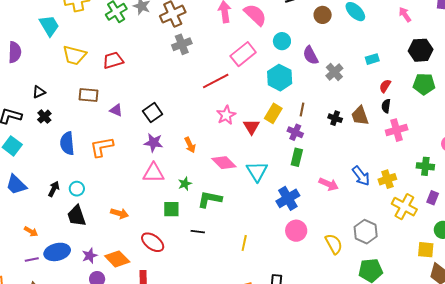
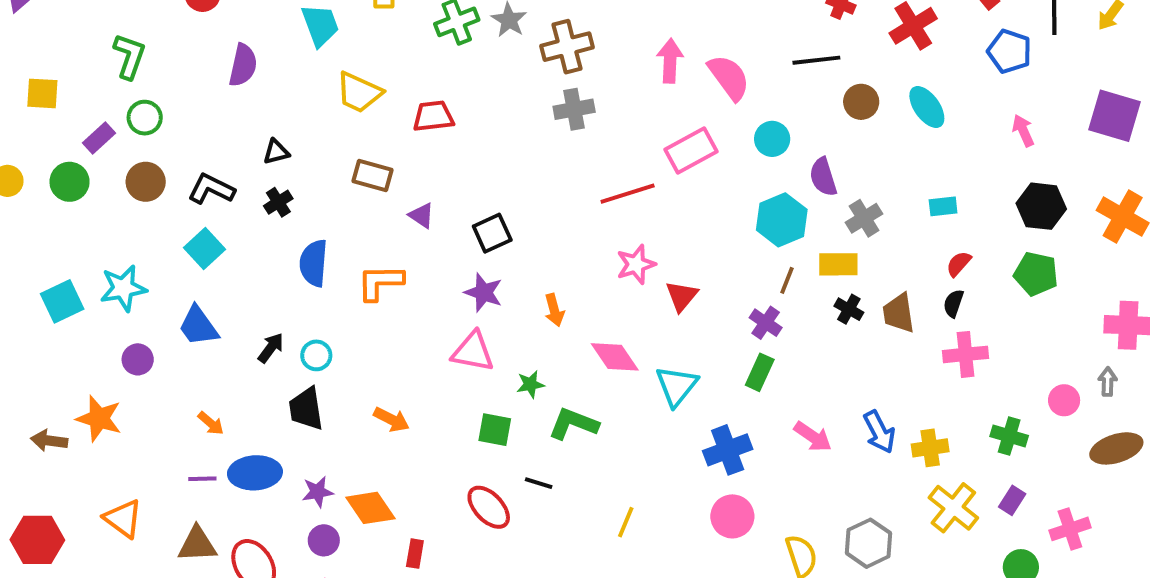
cyan hexagon: (280, 78) -> (782, 220), moved
yellow rectangle: (273, 113) -> (838, 264), moved, turned 48
red ellipse: (153, 242) -> (489, 507), moved

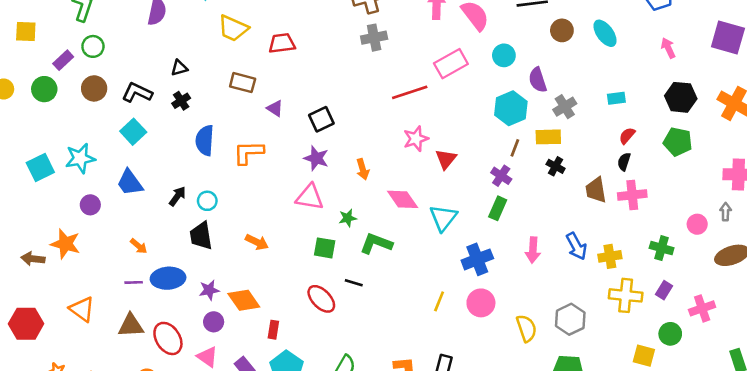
brown trapezoid: (899, 313) -> (596, 190), moved
pink arrow: (813, 437) -> (533, 250), turned 60
yellow cross: (953, 508) -> (626, 295), turned -32
yellow line: (626, 522) -> (439, 301), moved

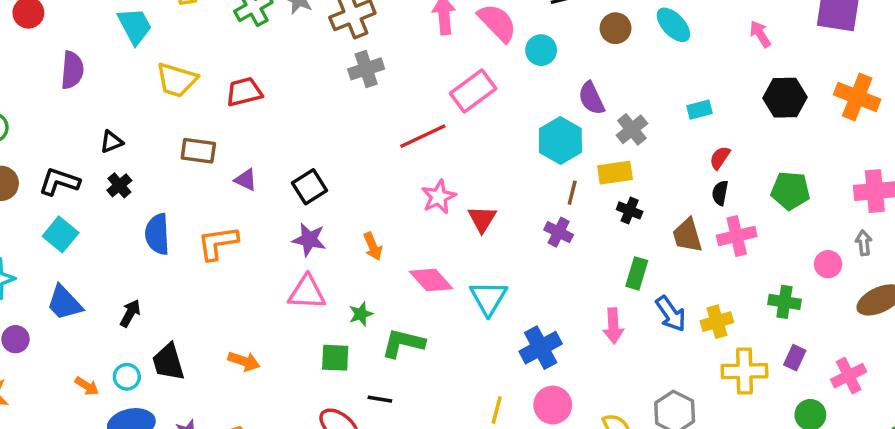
cyan circle: (504, 55) -> (541, 50), moved
green pentagon: (678, 142) -> (790, 191), moved
cyan circle: (207, 201) -> (127, 377), moved
green rectangle: (498, 208) -> (637, 273), moved

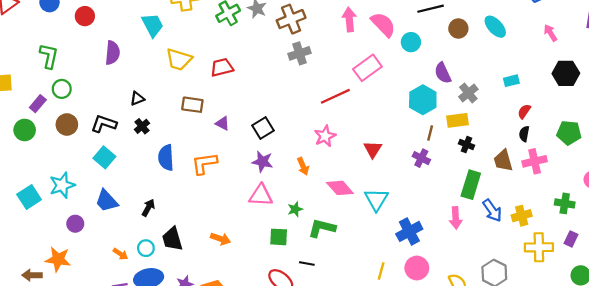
pink star: (439, 197) -> (325, 136), moved
green rectangle: (637, 273) -> (471, 185), size x1.4

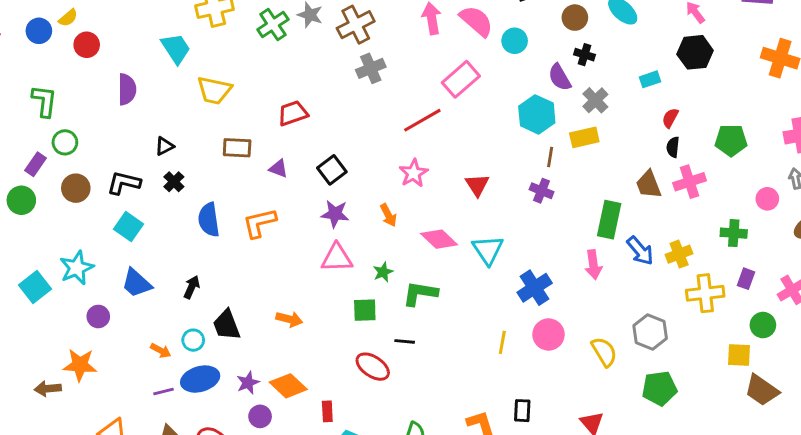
red trapezoid: (222, 67) -> (293, 113), moved
black hexagon: (566, 73) -> (695, 52), moved
black cross: (467, 145) -> (585, 55), moved

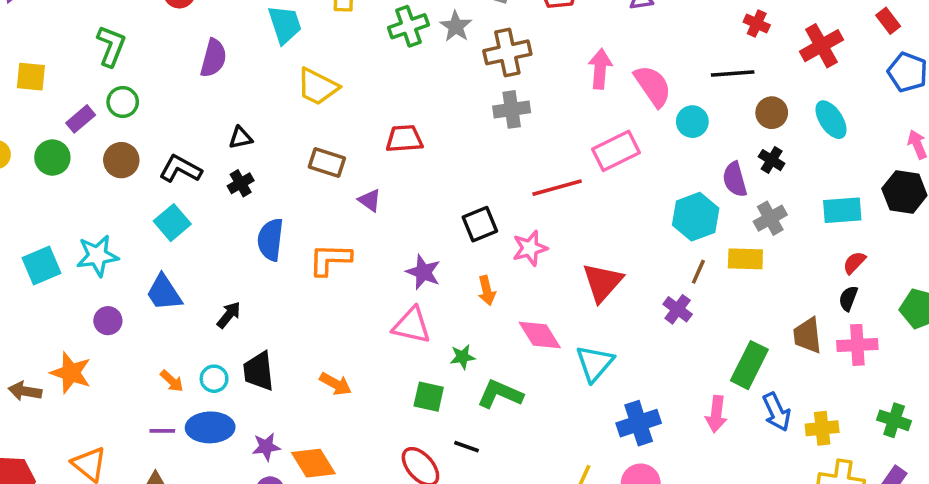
cyan rectangle: (650, 79) -> (842, 210), size x1.5
black square: (332, 170) -> (480, 224), moved
red triangle: (477, 185) -> (602, 282), size x1.4

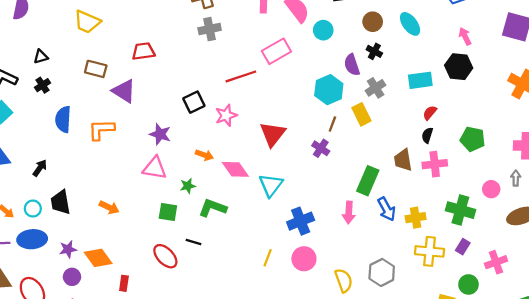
purple triangle: (370, 200) -> (124, 91), size x1.6
yellow rectangle: (745, 259) -> (361, 114), turned 65
orange arrow: (487, 290) -> (204, 155), moved, turned -54
green cross: (894, 420) -> (460, 210), size x1.4

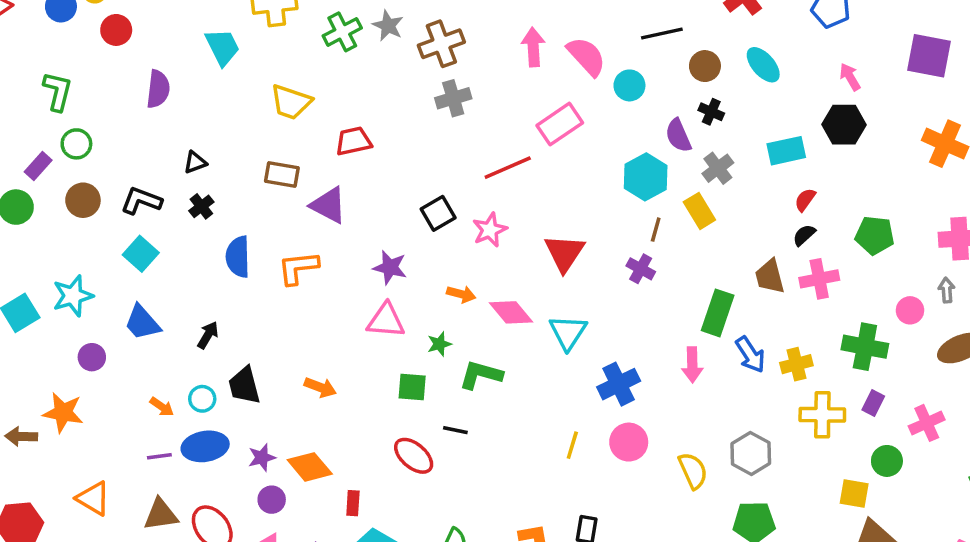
yellow trapezoid: (87, 22) -> (291, 102), moved
black semicircle: (427, 135) -> (804, 235), turned 35

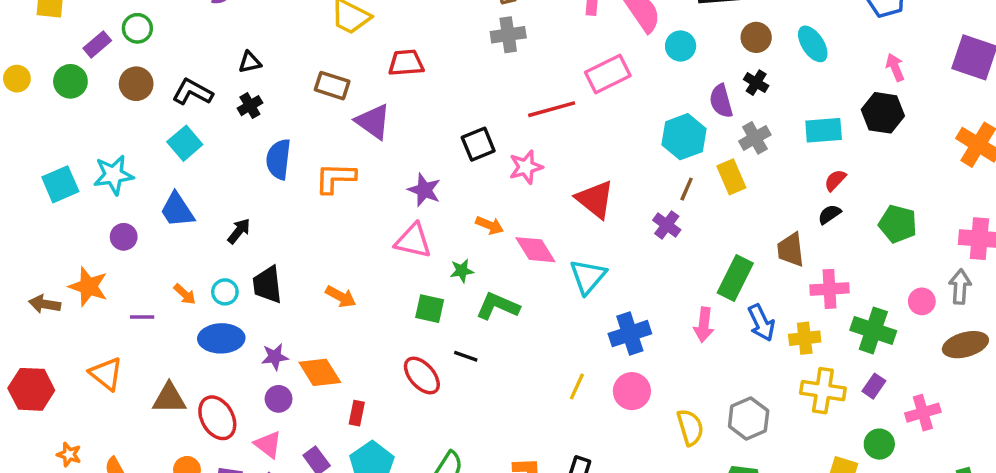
red triangle: (564, 253) -> (595, 199), turned -33
pink cross: (819, 279) -> (830, 289), moved
gray arrow: (947, 290) -> (960, 287), size x1.4
purple line: (159, 456) -> (142, 317), moved

